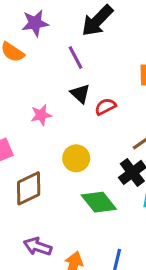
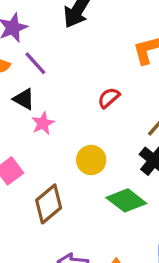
purple line: (76, 58) -> (35, 63), moved
black triangle: (80, 94) -> (24, 99), moved

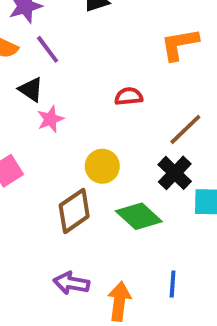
red semicircle: (109, 98) -> (129, 96), turned 30
brown diamond: (49, 204) -> (74, 211), moved

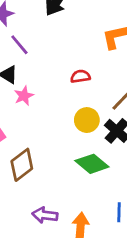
yellow circle: (102, 166) -> (87, 120), moved
brown diamond: (74, 211) -> (22, 165), moved

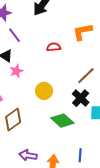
red semicircle: (80, 76) -> (54, 47), moved
yellow circle: (87, 120) -> (44, 91), moved

